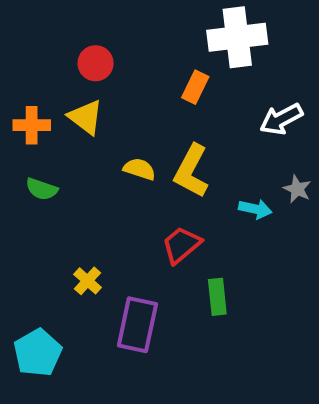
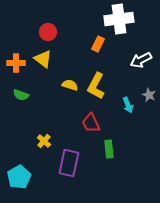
cyan arrow: (255, 209) -> (128, 105), turned 56
red trapezoid: (181, 245) -> (91, 123), turned -75

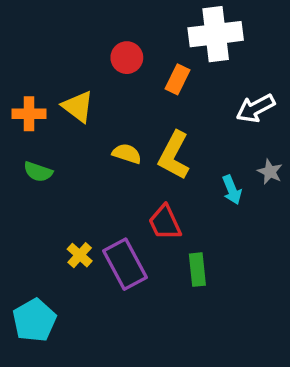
red circle: (48, 32) -> (127, 58), moved
purple rectangle: (69, 163) -> (125, 264), moved, turned -40

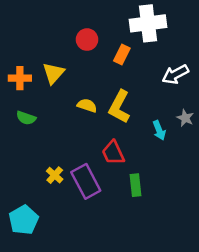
yellow triangle: (78, 107) -> (53, 73), turned 35

